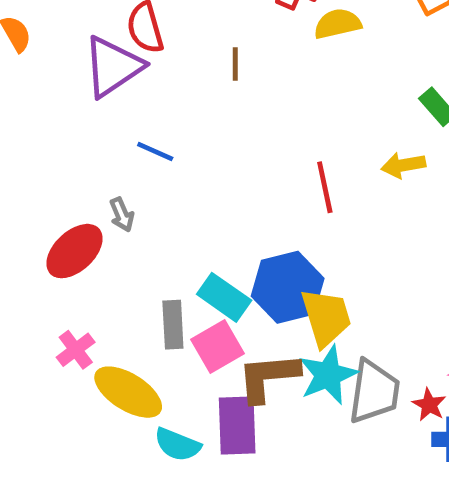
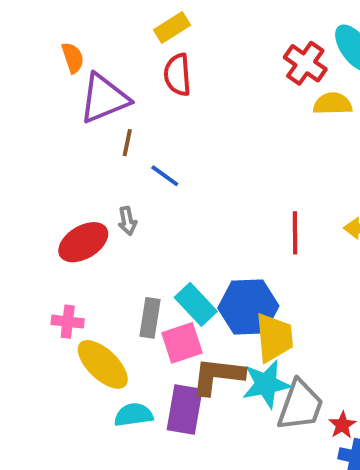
brown line: (235, 64) -> (127, 143), moved
purple triangle: (113, 67) -> (104, 98), moved
pink cross: (76, 350) -> (68, 322), turned 32
cyan semicircle: (177, 445) -> (134, 415), turned 138

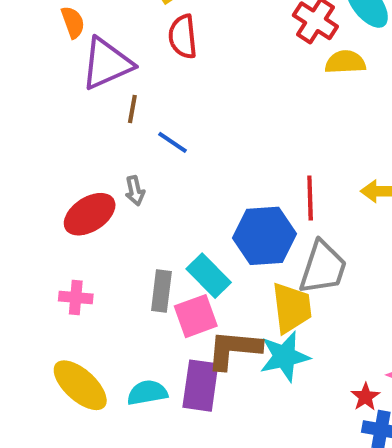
blue hexagon: (248, 307) -> (264, 236), moved
yellow ellipse: (103, 364) -> (80, 385), moved
gray trapezoid: (300, 405) -> (323, 268), moved

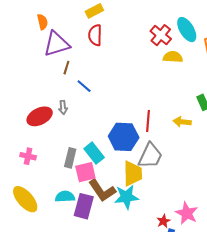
brown L-shape: (234, 349) -> (102, 191), turned -136
cyan semicircle: (147, 393) -> (65, 197), moved

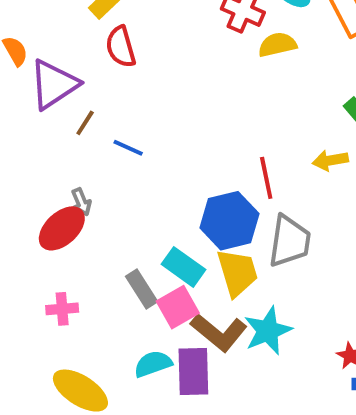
brown line: (66, 68) -> (85, 123), turned 32
gray arrow: (63, 107) -> (81, 202), moved
gray rectangle: (70, 158) -> (142, 289), turned -30
yellow trapezoid: (133, 174) -> (237, 273), moved

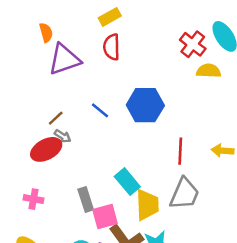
brown line: (85, 123) -> (56, 118), moved
gray arrow: (81, 202) -> (62, 136), turned -49
blue hexagon: (229, 221) -> (145, 105), moved
cyan rectangle: (183, 267) -> (127, 182), moved

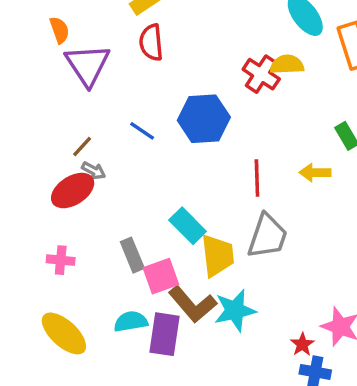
red cross: (193, 44) -> (261, 74), moved
purple triangle: (64, 59) -> (88, 65), turned -40

